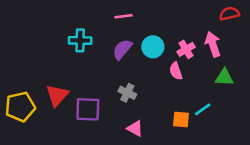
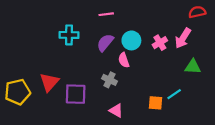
pink arrow: (213, 44) -> (183, 38), turned -130
pink semicircle: (176, 71) -> (124, 60), moved

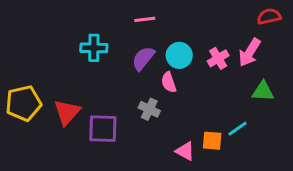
yellow pentagon: (18, 92) -> (24, 103), moved
pink triangle: (116, 111) -> (185, 151), moved

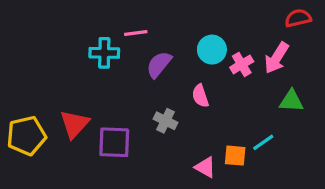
pink line: (145, 19) -> (136, 33), moved
cyan circle: (179, 55) -> (212, 50), moved
pink semicircle: (169, 82) -> (200, 96), moved
yellow pentagon: (24, 103) -> (26, 136), moved

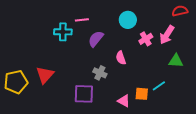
cyan circle: (212, 50) -> (128, 20), moved
purple square: (114, 142) -> (84, 94), moved

